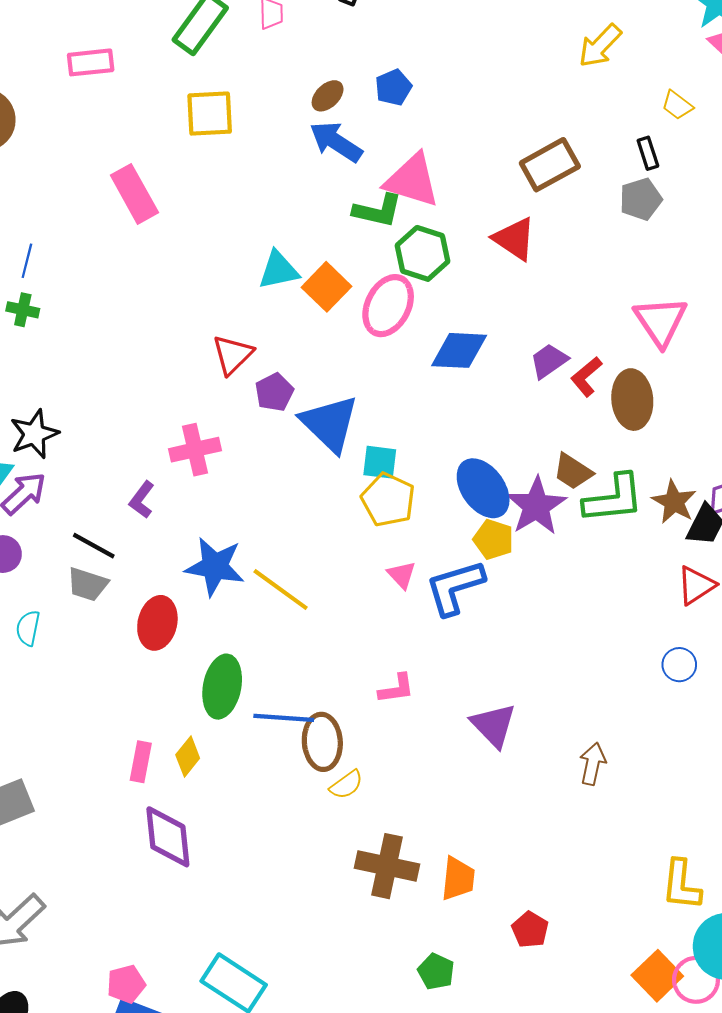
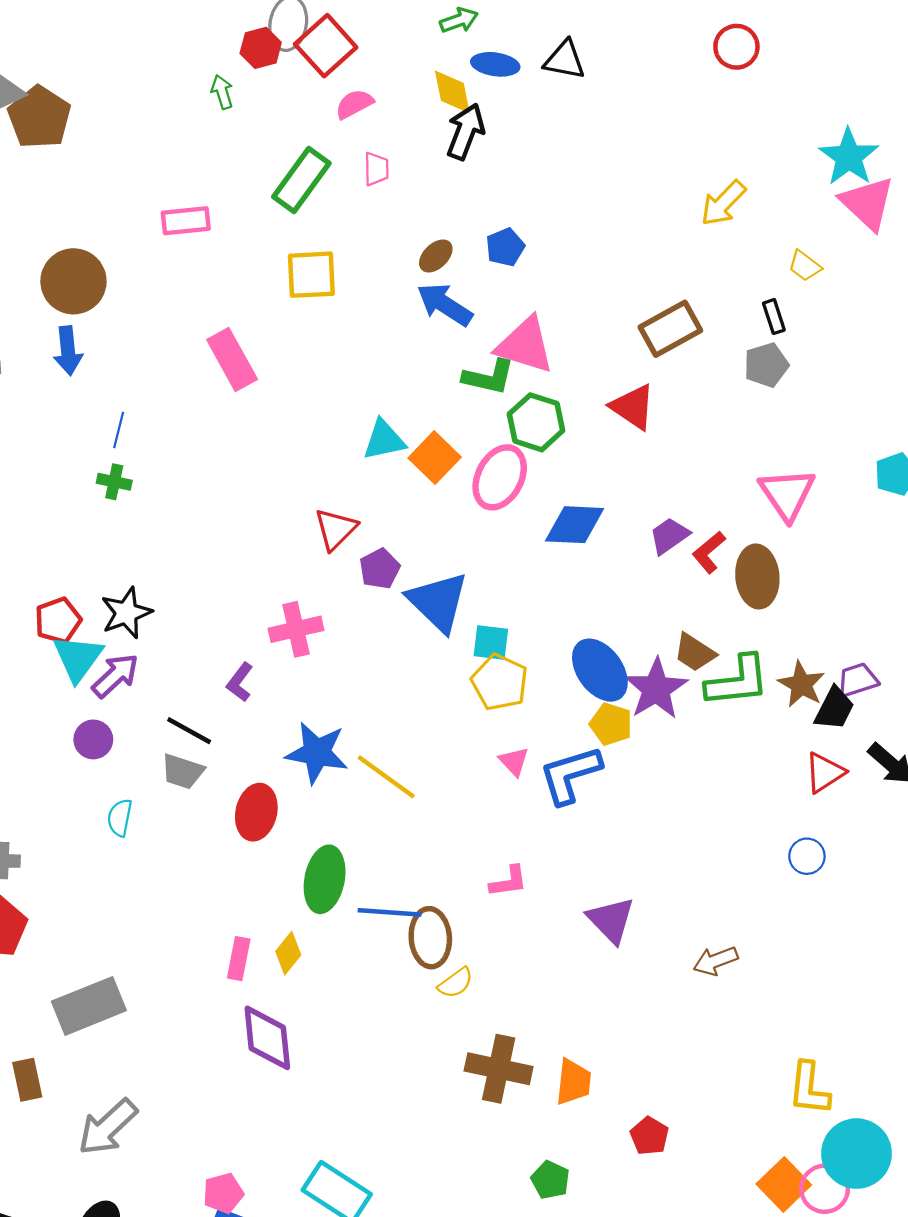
brown arrow: (593, 764) -> (716, 961), turned -123

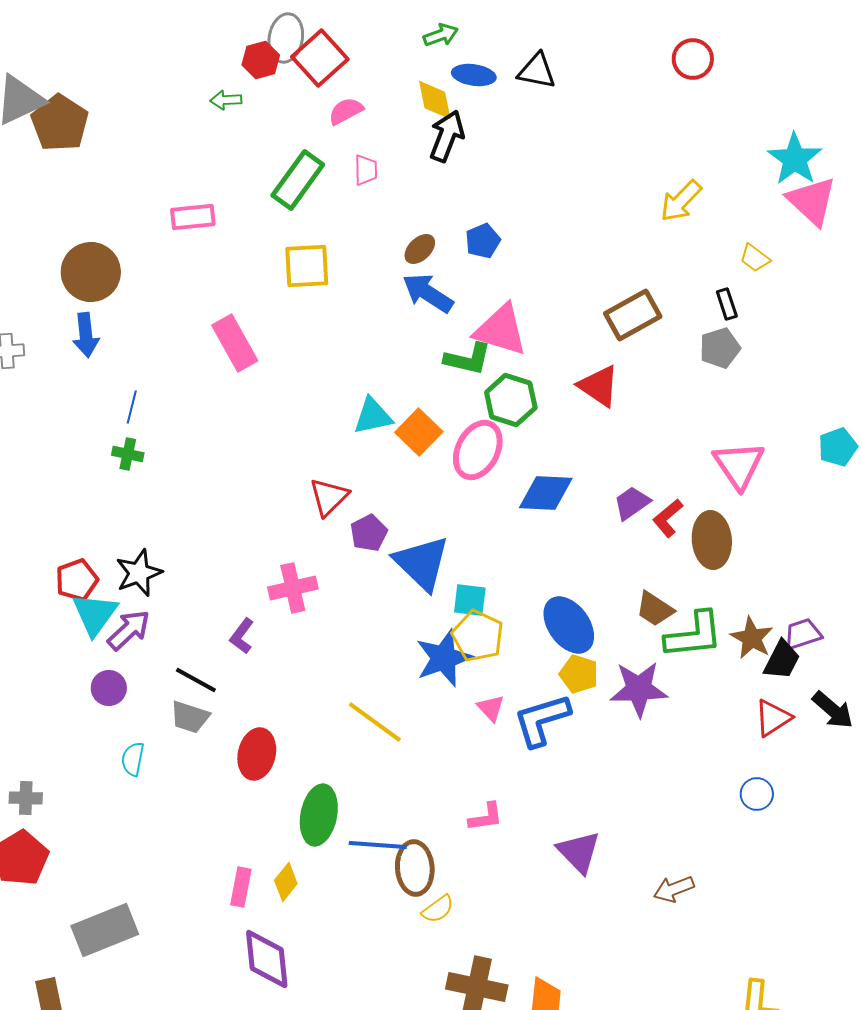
green arrow: (222, 92) -> (226, 100), turned -76
purple star: (656, 689) -> (639, 689), moved, turned 30
blue star: (317, 753) -> (444, 658), moved, turned -30

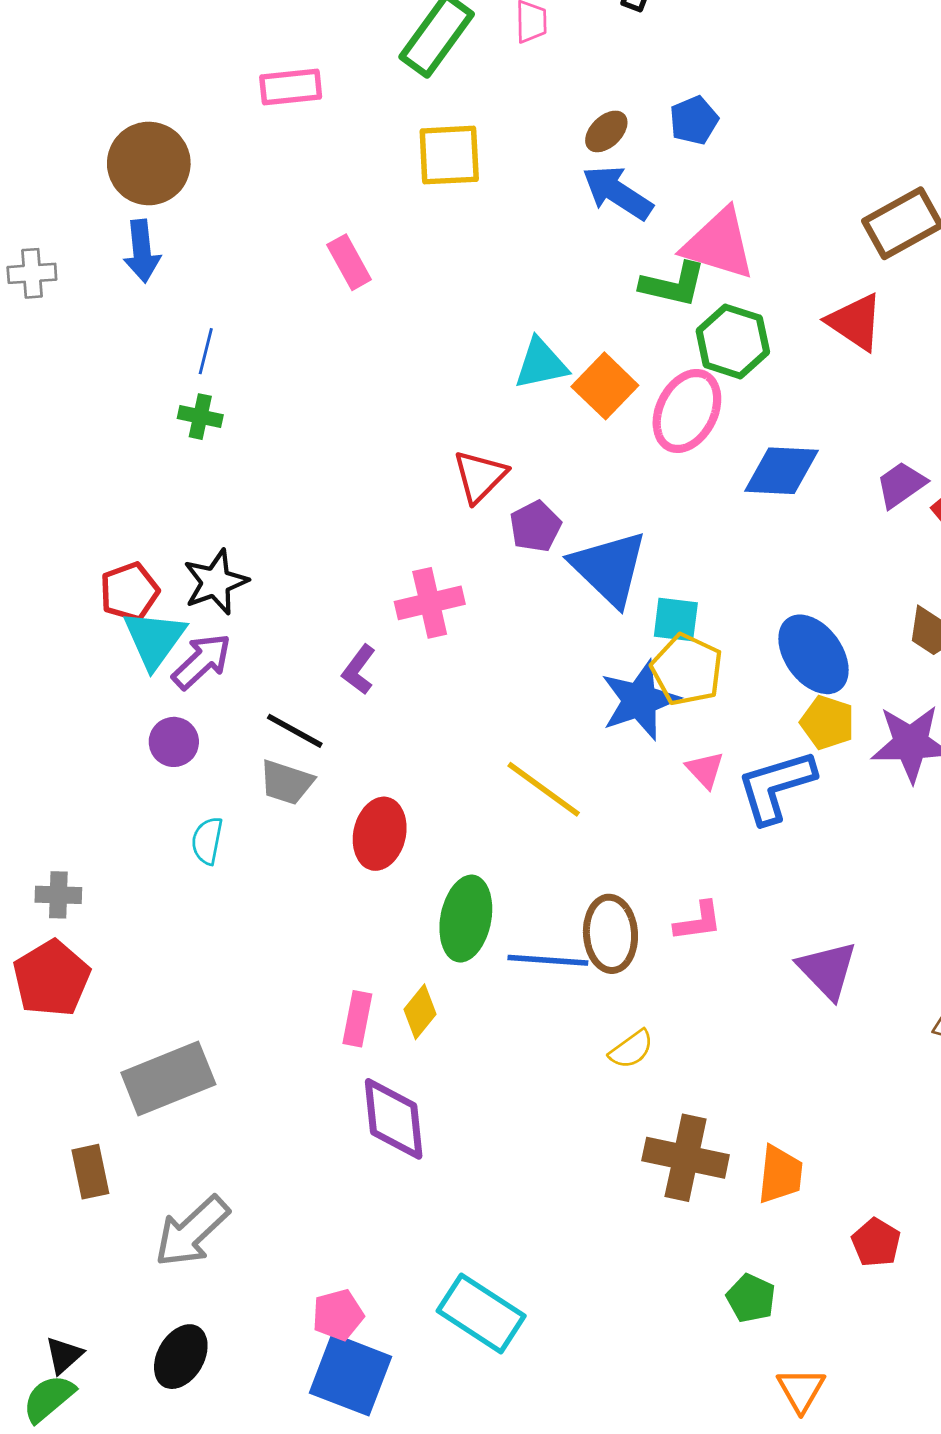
pink rectangle: (235, 343) -> (349, 262), size x0.7
brown ellipse: (415, 868) -> (610, 934), moved

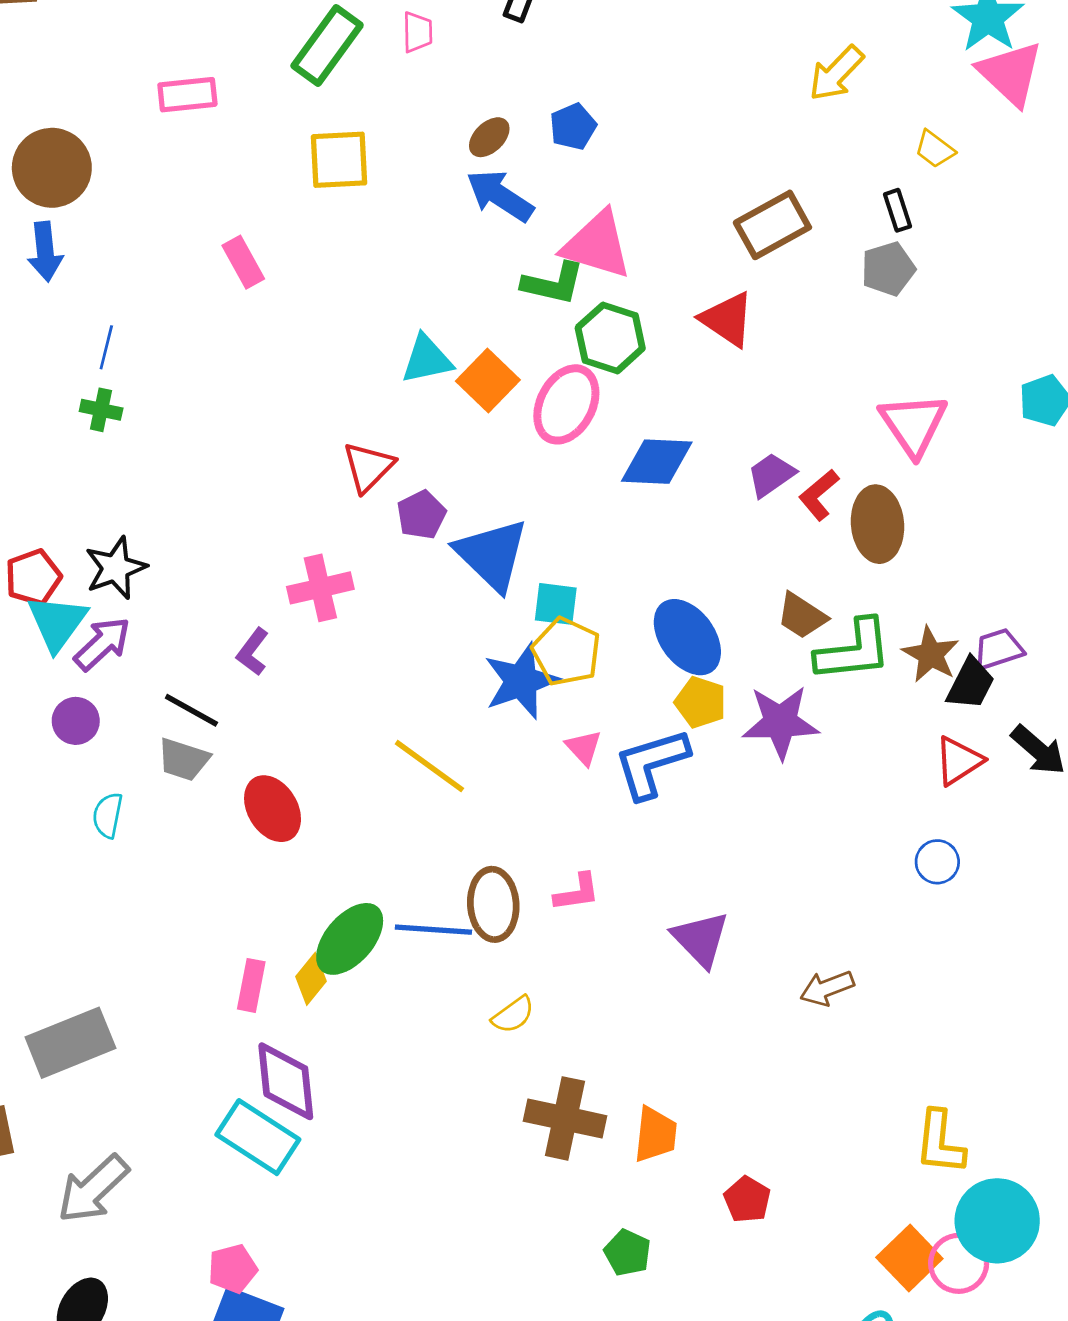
red ellipse: (380, 834) -> (273, 809), turned -44
green ellipse: (466, 919) -> (350, 939), moved, turned 30
cyan rectangle: (481, 1313) -> (258, 1137), moved

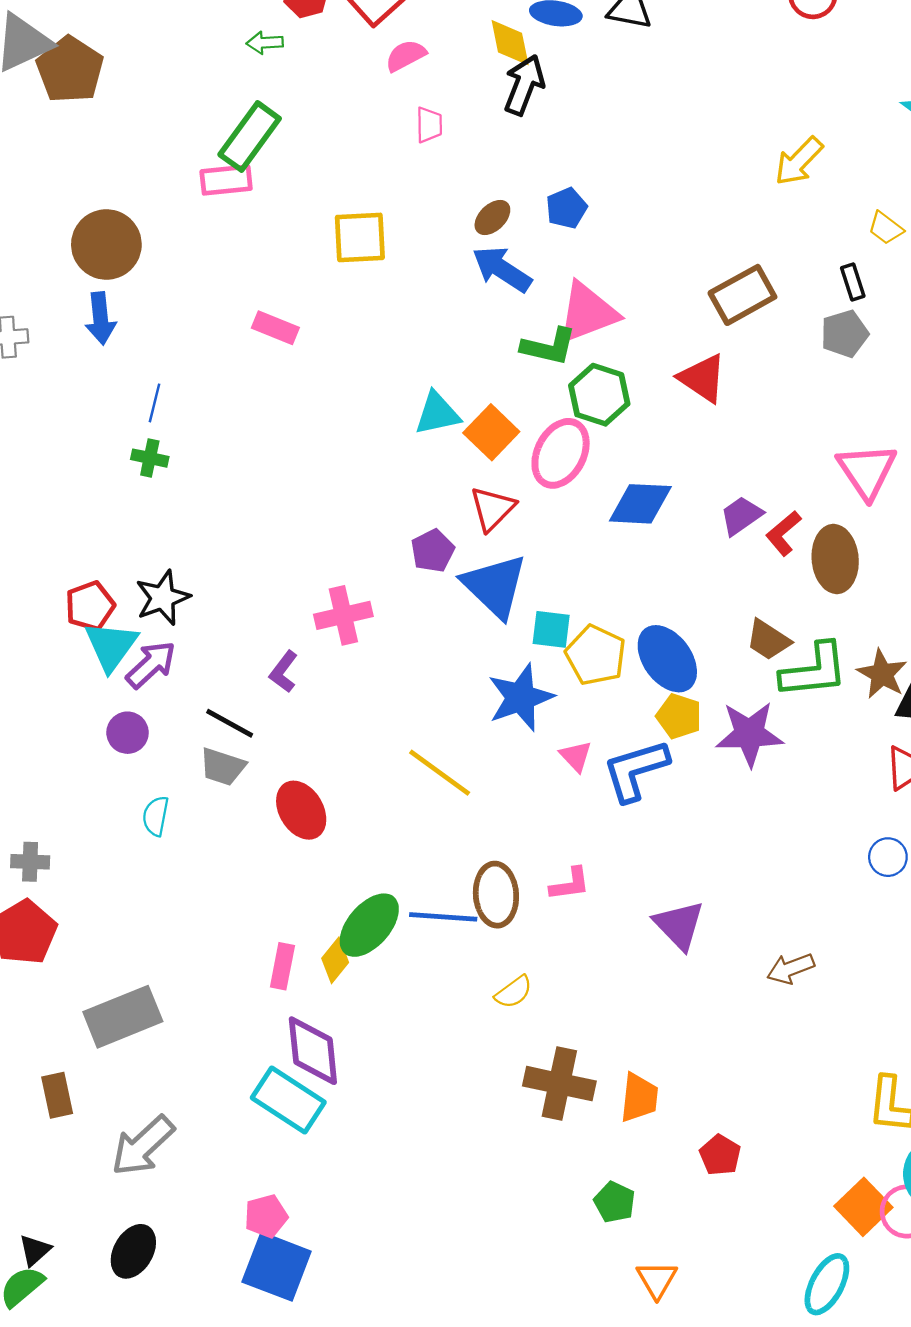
green rectangle: (327, 45) -> (250, 137), moved
pink triangle: (597, 245) -> (588, 313), turned -38
pink rectangle: (243, 262) -> (275, 328), turned -39
red triangle: (368, 467) -> (492, 509), moved
yellow pentagon: (566, 652) -> (596, 655), moved

